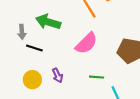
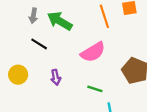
gray arrow: (22, 32) -> (33, 16), moved
yellow circle: (32, 80) -> (18, 75), moved

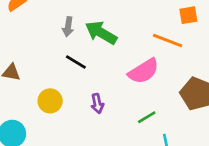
orange line: (104, 16) -> (168, 40), moved, turned -50
green line: (95, 89) -> (147, 117), turned -48

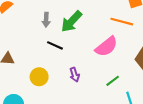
green arrow: (101, 33) -> (71, 21), turned -70

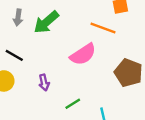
black line: (55, 45) -> (14, 55), moved
green line: (113, 81) -> (73, 104), moved

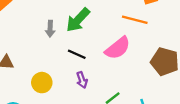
gray arrow: (18, 18) -> (50, 29), moved
black line: (14, 55) -> (77, 54), moved

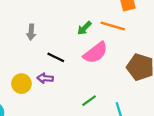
green arrow: (78, 20) -> (84, 28), moved, size x0.6
purple arrow: (82, 80) -> (45, 78), moved, turned 112

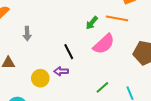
gray arrow: (31, 32) -> (27, 34), moved
black line: (56, 57) -> (69, 52), turned 42

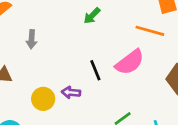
green arrow: (92, 23) -> (92, 16), moved
black line: (69, 52) -> (95, 70), moved

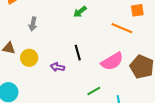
pink semicircle: (130, 62) -> (112, 61), moved
yellow circle: (43, 99) -> (29, 58), moved

